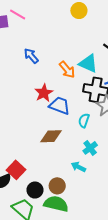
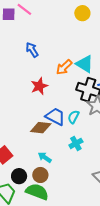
orange arrow: (67, 70) -> (64, 67), turned 78
blue trapezoid: (60, 106) -> (55, 116), moved
cyan arrow: (78, 167) -> (45, 157), moved

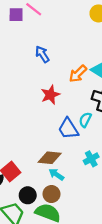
blue trapezoid: (55, 116) -> (68, 129), turned -150
cyan semicircle: (73, 117) -> (85, 120), moved
brown diamond: (41, 128) -> (50, 158), moved

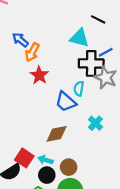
orange arrow: (78, 74) -> (32, 52), moved
cyan arrow: (56, 174) -> (45, 160), moved

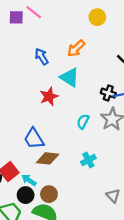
cyan triangle: (79, 38) -> (70, 77), moved
orange arrow: (32, 52) -> (76, 48), moved
black cross: (91, 63) -> (108, 93), moved, size x0.6
blue trapezoid: (66, 102) -> (34, 139), moved

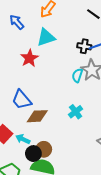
cyan triangle: (70, 77) -> (46, 37), turned -42
cyan semicircle: (83, 121) -> (77, 75), moved
black circle: (26, 195) -> (33, 154), moved

